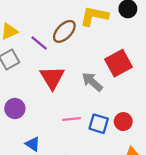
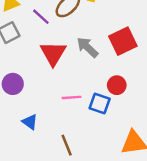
gray arrow: (92, 82) -> (87, 47), moved
red circle: (123, 122) -> (117, 85), moved

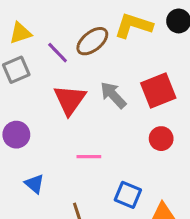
red circle: (117, 85) -> (161, 139), moved
blue square: (100, 104) -> (128, 195), moved

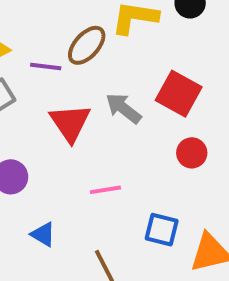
purple line: (58, 53) -> (46, 67), turned -30
red square: (158, 91) -> (179, 94), turned -30

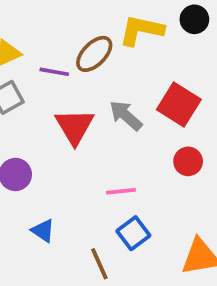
pink line: (105, 190) -> (121, 191), moved
blue square: (162, 230) -> (133, 233), moved, turned 36

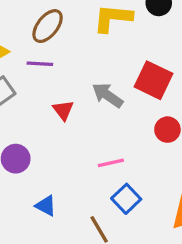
brown ellipse: (94, 54) -> (48, 26), moved
red triangle: (75, 126) -> (63, 110), size x0.6

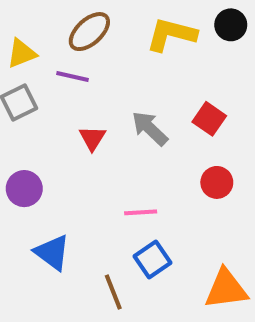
red square: (154, 80) -> (209, 119), size x0.7
blue triangle: (46, 206) -> (52, 252), size x1.4

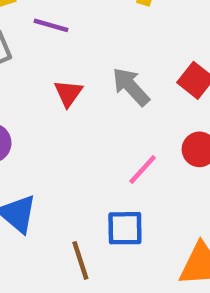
pink line: (141, 212) -> (143, 170), moved, turned -48
blue square: (153, 260) -> (125, 228), turned 30

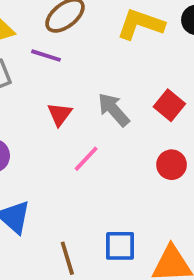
pink line: (143, 170) -> (86, 159), moved
blue square: (125, 228) -> (120, 246), moved

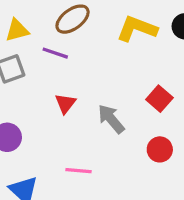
gray arrow: (114, 110) -> (111, 119), moved
pink line: (86, 159) -> (78, 171), moved, turned 50

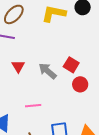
red square: (159, 99) -> (71, 65), moved

